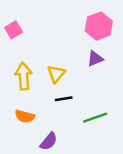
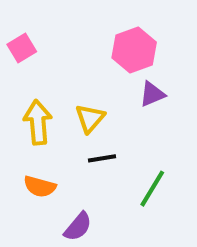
pink hexagon: (99, 26) -> (134, 50), moved
green line: (95, 118) -> (152, 189), turned -40

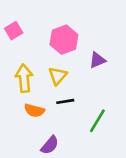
pink hexagon: (134, 50) -> (64, 40), moved
orange semicircle: (40, 187) -> (34, 110), moved

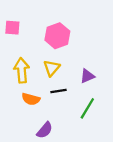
pink square: (14, 31) -> (12, 28), turned 35
purple triangle: (97, 60) -> (87, 76), moved

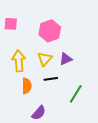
purple triangle: (87, 76) -> (66, 59), moved
orange semicircle: (31, 99) -> (27, 86), turned -105

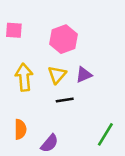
orange semicircle: (27, 86) -> (20, 129), moved
green line: (76, 94) -> (105, 134), moved

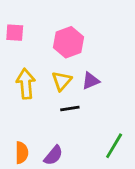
orange semicircle: (20, 129) -> (22, 153), moved

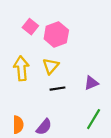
pink square: (15, 33) -> (30, 27), moved, turned 35
purple triangle: (91, 81) -> (91, 83), moved

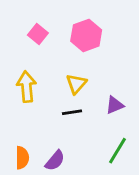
pink hexagon: (56, 35) -> (86, 35), moved
yellow triangle: (51, 66) -> (76, 84), moved

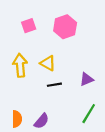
pink square: (38, 34) -> (29, 26), turned 32
yellow triangle: (76, 84) -> (48, 63), moved, turned -42

